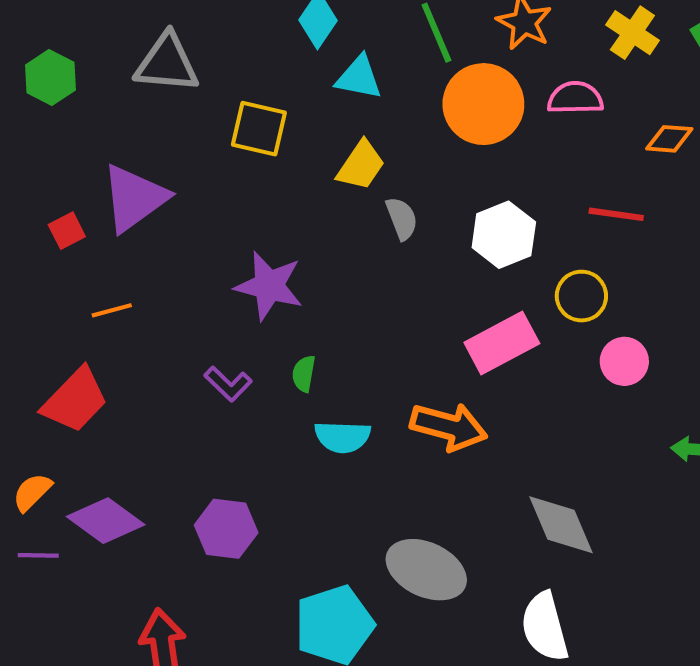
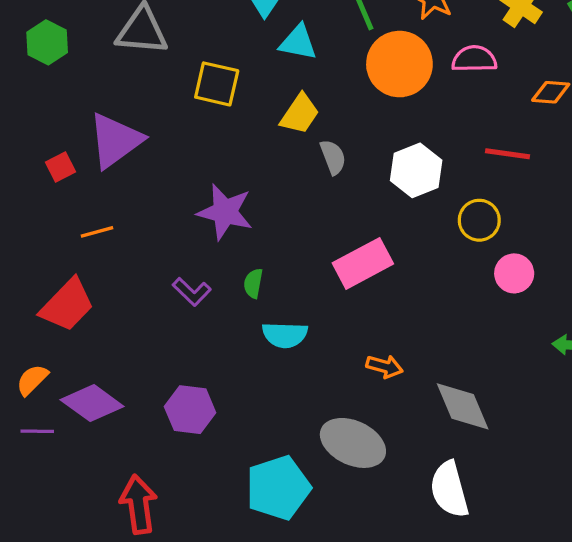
pink rectangle: (502, 343) -> (363, 263), moved
orange arrow: (449, 427) -> (385, 366), moved, size x0.6

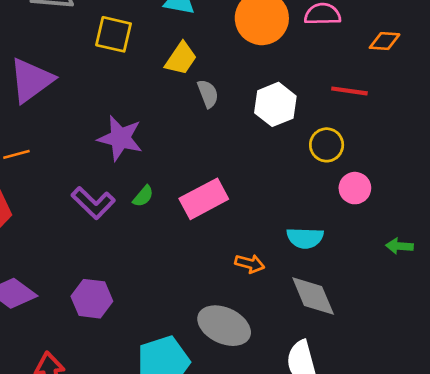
pink rectangle: (363, 263) -> (204, 199), moved
green semicircle: (253, 283) -> (143, 196), turned -150
purple L-shape: (192, 292) -> (93, 203), size x1.4
cyan semicircle: (285, 335) -> (305, 238), moved

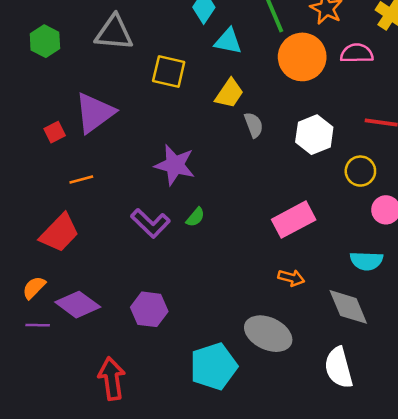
pink rectangle: (204, 199) -> (294, 220), moved
cyan semicircle: (305, 238) -> (366, 261), moved

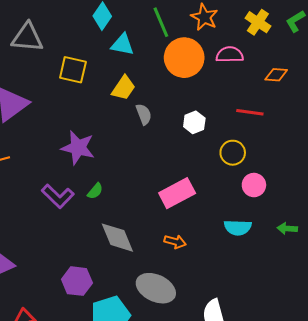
white hexagon: (314, 135) -> (194, 122), size x0.7
gray diamond: (348, 307) -> (117, 238), moved
purple hexagon: (149, 309) -> (77, 281), moved

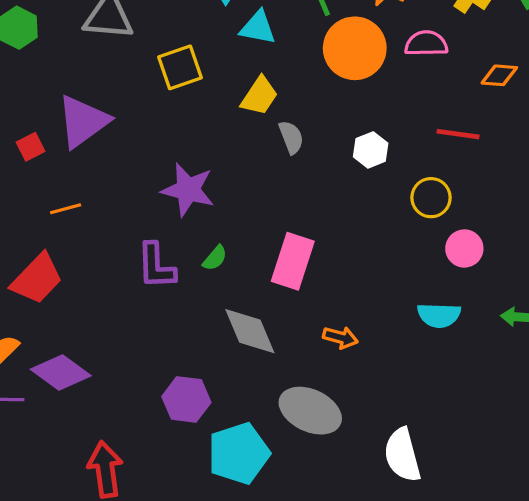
yellow square: (73, 70) -> (180, 67), turned -32
pink rectangle: (177, 193) -> (293, 261), moved, turned -44
purple L-shape: (58, 196) -> (156, 266), turned 44

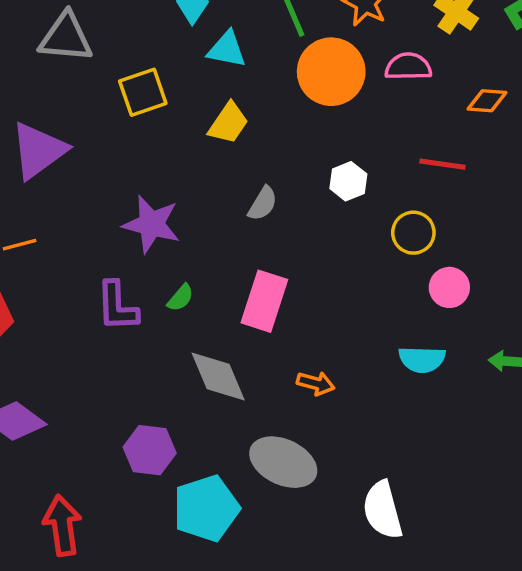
gray semicircle: (291, 137) -> (263, 204), moved, turned 52

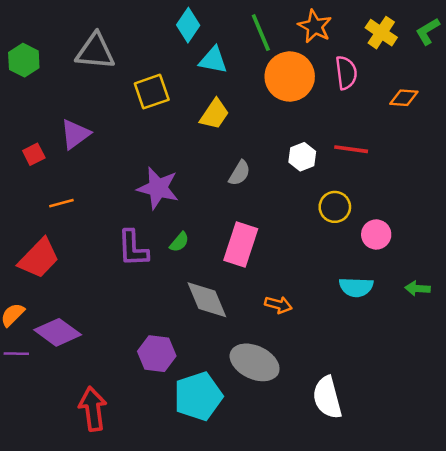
pink semicircle: (408, 67) -> (346, 73), turned 84
purple triangle: (38, 150) -> (75, 134), size x0.7
red line: (442, 164) -> (351, 149), moved
yellow circle: (413, 233) -> (335, 207), moved

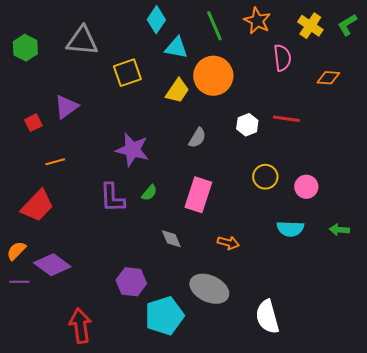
orange circle: (290, 76) -> (213, 76), moved
yellow circle: (335, 207) -> (265, 177), moved
gray diamond: (207, 300) -> (171, 239), size x0.6

